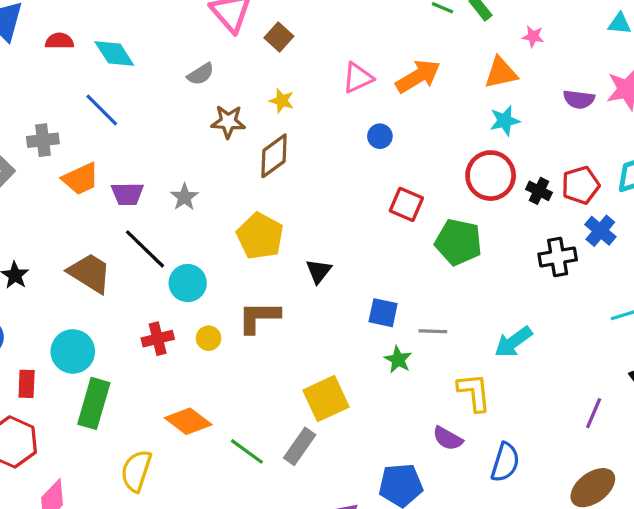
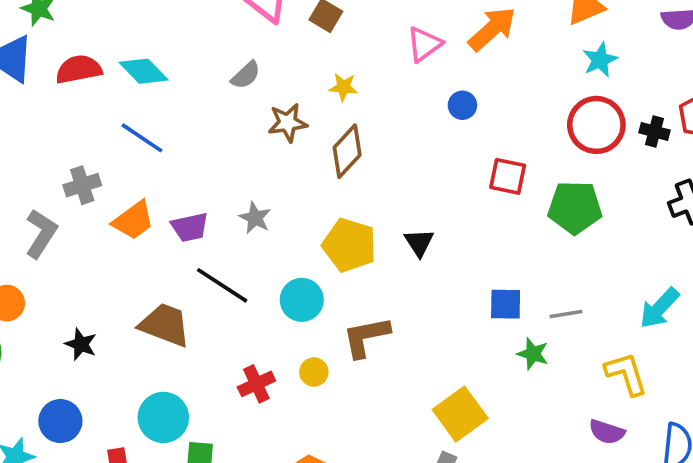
red semicircle: (59, 41) -> (79, 69), size x1.4
black triangle: (319, 271) -> (419, 243), moved
cyan circle: (188, 283) -> (302, 300), moved

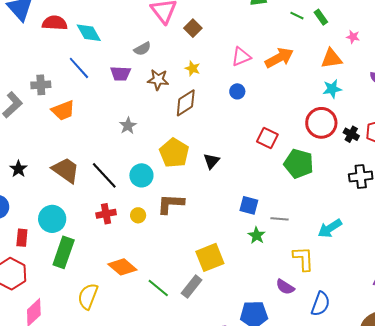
blue circle: (462, 105) -> (237, 91), moved
purple trapezoid: (190, 227) -> (121, 74), moved
black line: (222, 285) -> (104, 175), moved

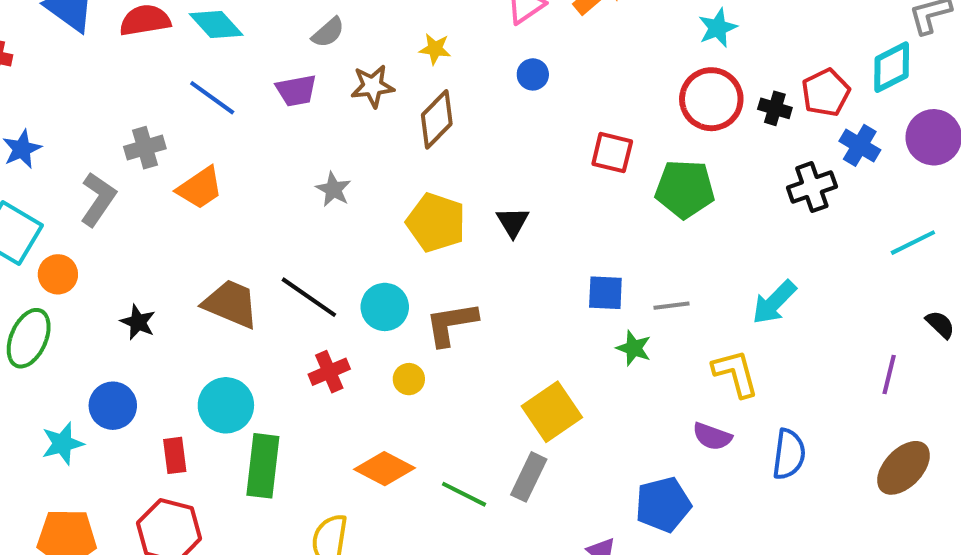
cyan circle: (141, 175) -> (385, 307), moved
yellow circle: (138, 215) -> (409, 379), moved

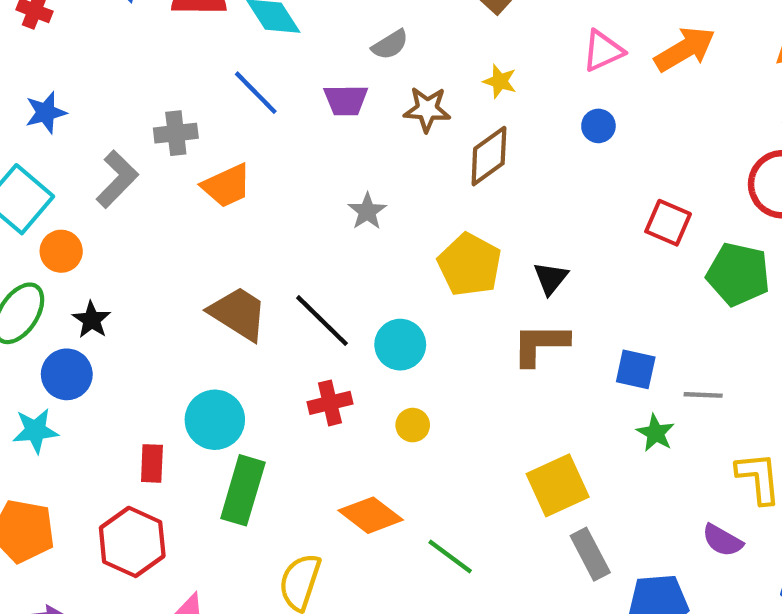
black star: (138, 322) -> (92, 320), moved
brown L-shape: (451, 324) -> (540, 344), moved
blue circle: (113, 406) -> (67, 374), moved
gray rectangle: (529, 477) -> (590, 554), moved, turned -63

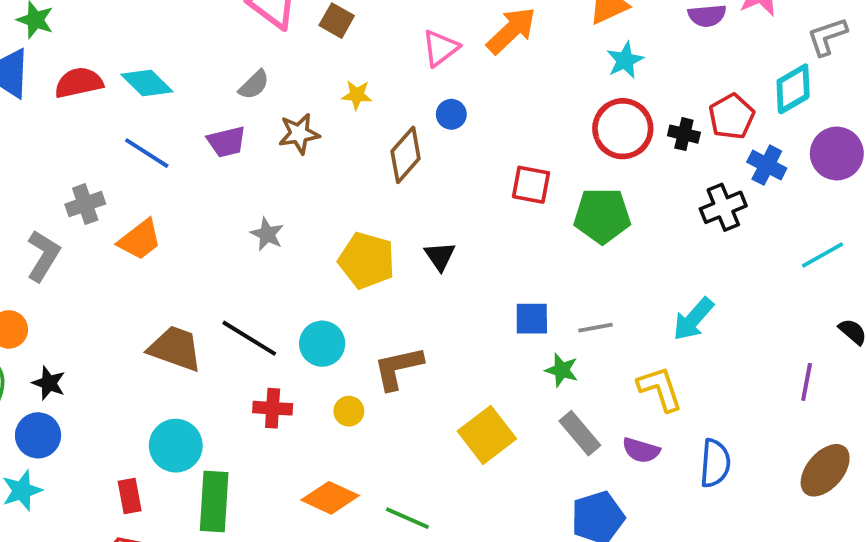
brown diamond: (489, 156) -> (406, 155), moved
brown L-shape: (540, 344) -> (398, 368), moved
red cross: (330, 403) -> (273, 408), turned 30
gray rectangle: (590, 554) -> (580, 433), moved

